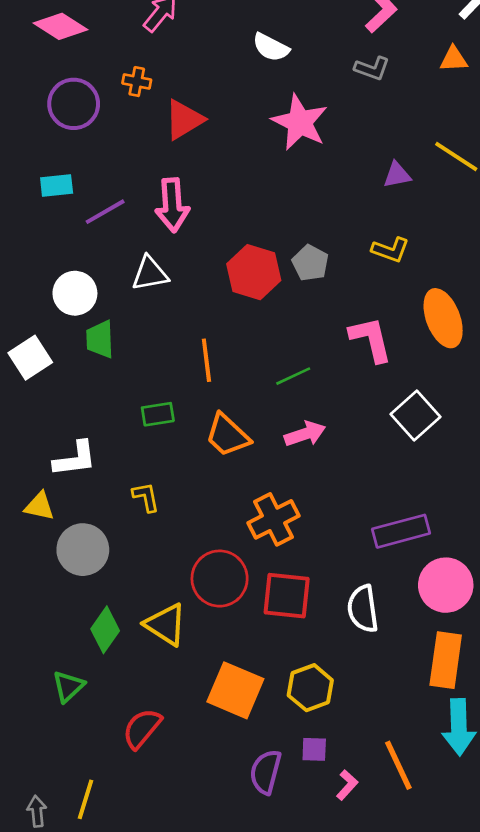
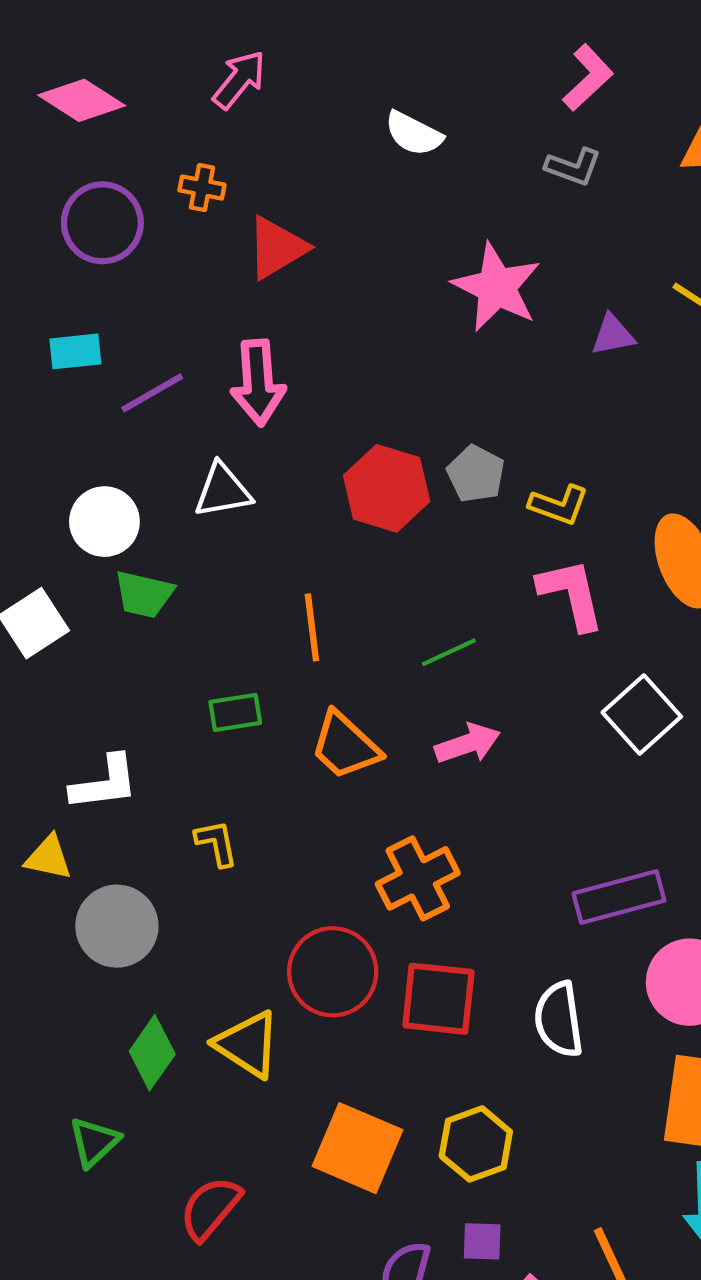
pink star: (300, 122) -> (497, 287), moved
yellow L-shape: (390, 250) -> (559, 505), moved
green trapezoid: (100, 339) -> (144, 594), turned -75

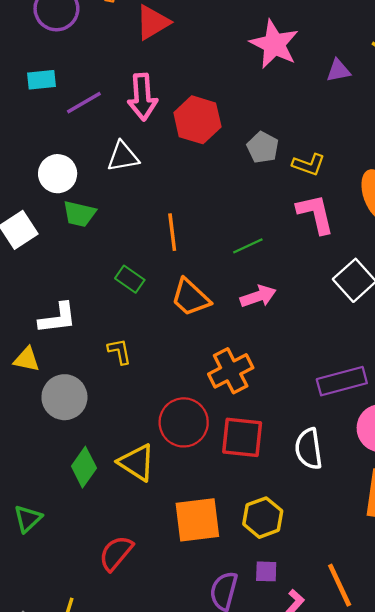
red hexagon: (387, 488) -> (197, 120), moved
green rectangle: (235, 712) -> (130, 279), turned 44
green triangle: (94, 1142) -> (28, 519), moved
orange square: (358, 1148) -> (197, 520), turned -30

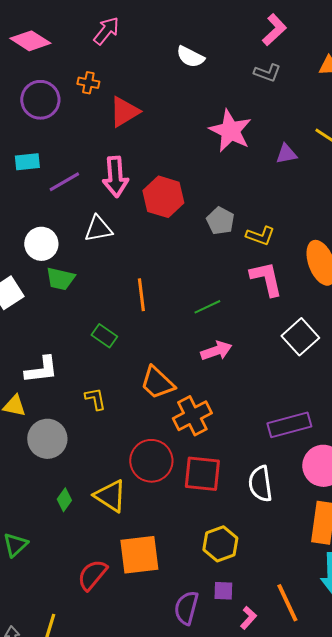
orange trapezoid: (191, 297) -> (157, 383), moved
green diamond: (84, 467) -> (64, 500), size x0.7
orange square: (197, 520) -> (139, 555), moved

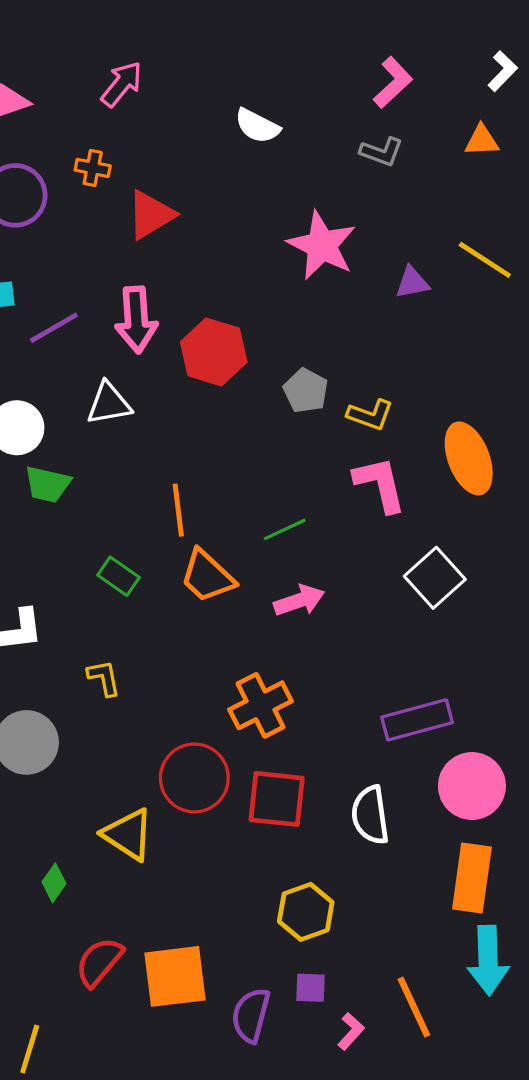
orange trapezoid: (157, 383) -> (207, 576), moved
green diamond: (64, 500) -> (54, 883), moved
orange square: (139, 555) -> (175, 976), moved

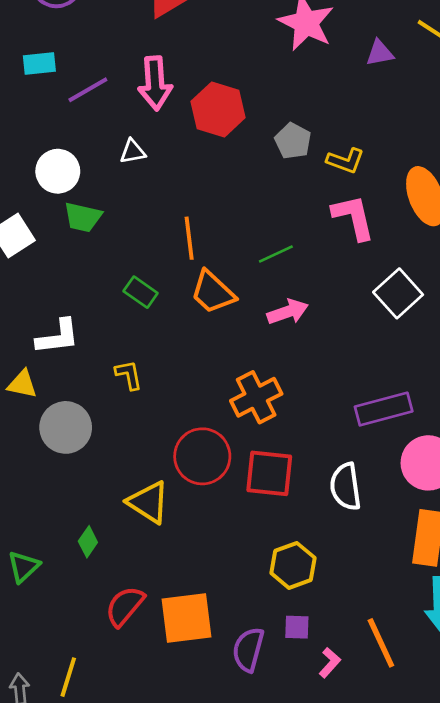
white triangle: (109, 404) -> (133, 152), size x0.7

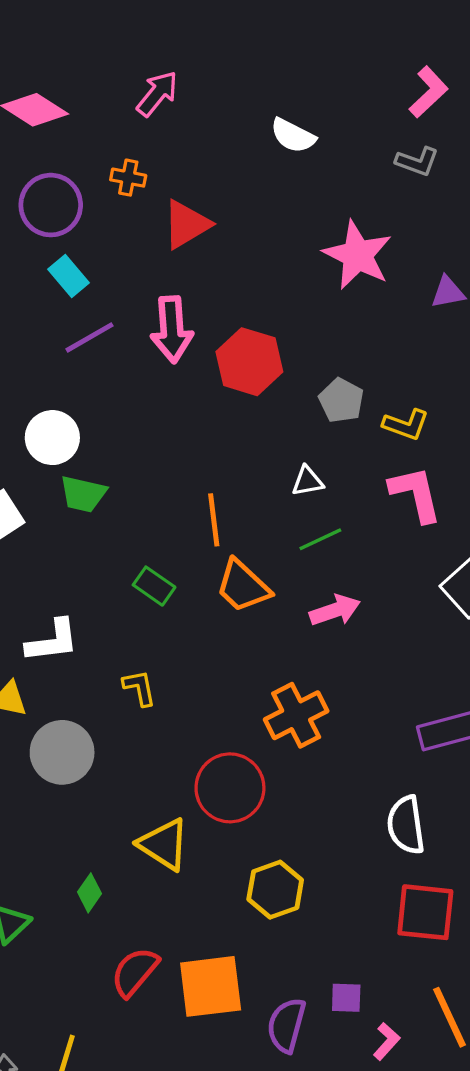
cyan rectangle: (39, 63) -> (68, 276), moved, turned 56
white triangle: (133, 152) -> (307, 481), moved
red square: (269, 473) -> (425, 912), moved
yellow hexagon: (293, 565) -> (275, 890), moved

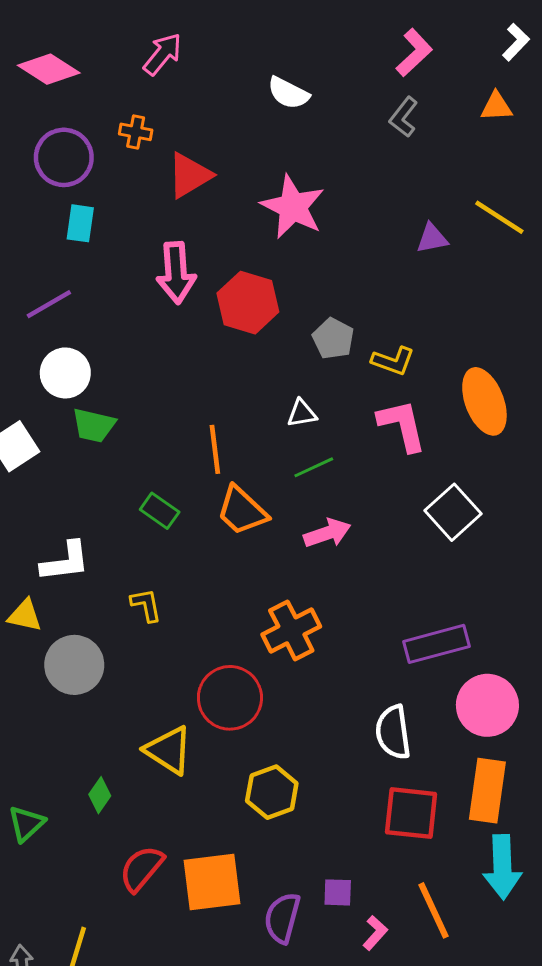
gray L-shape: (417, 161) -> (404, 117), turned 108
pink star: (357, 255) -> (293, 207), moved
cyan rectangle: (68, 276) -> (80, 223), turned 48
purple line: (89, 337) -> (49, 304), moved

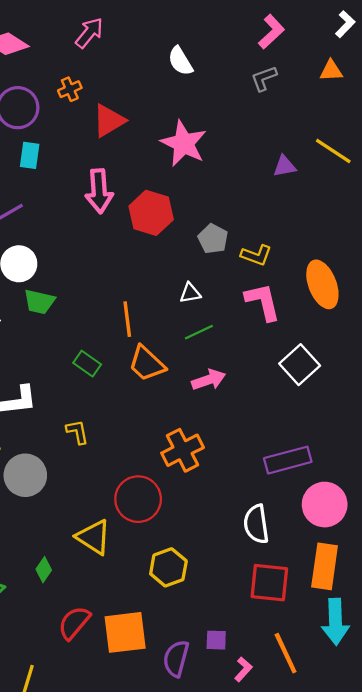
white semicircle: (288, 93) -> (180, 61), turned 32
gray L-shape: (404, 117) -> (264, 78), turned 32
orange cross: (136, 132) -> (70, 89), turned -35

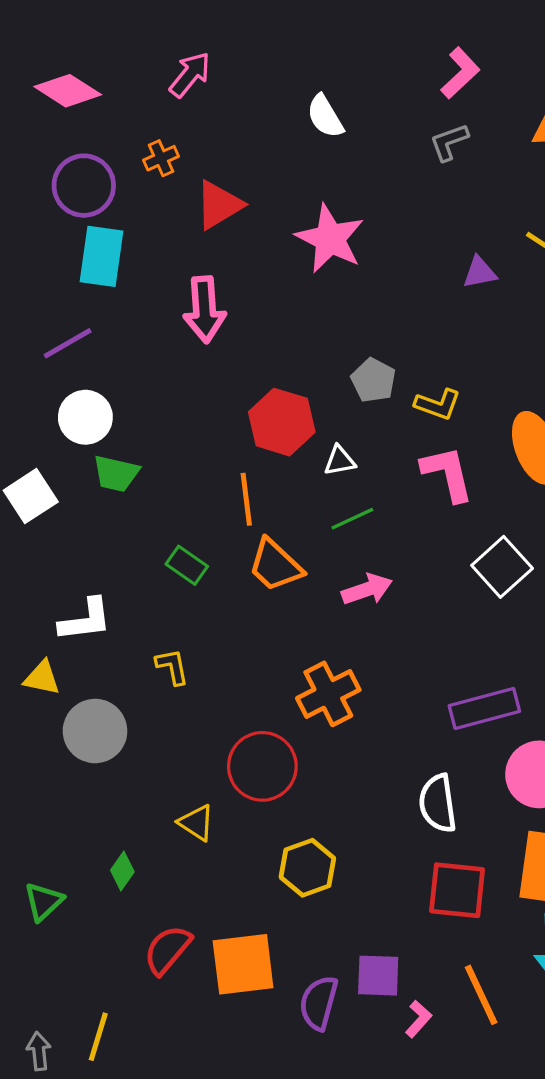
cyan rectangle: (30, 155) -> (101, 256), size x1.5
red hexagon: (151, 213) -> (282, 422), moved
yellow triangle: (94, 537) -> (196, 823), size x0.7
purple square: (216, 640) -> (378, 976), size x1.4

